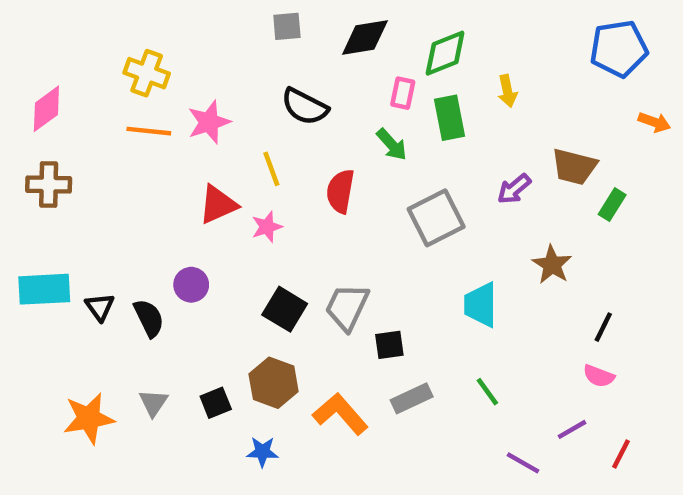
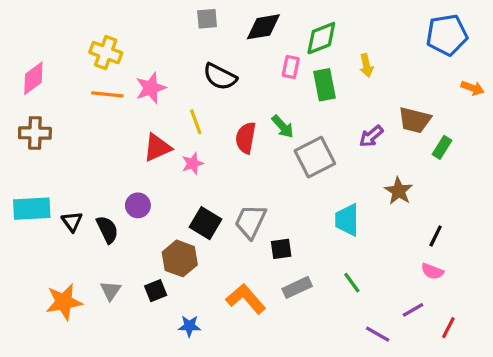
green arrow: (392, 144) -> (283, 127), moved
brown hexagon: (274, 383) -> (180, 258), moved

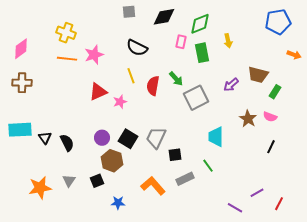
yellow line: (196, 122) -> (131, 76), moved
purple circle: (138, 205) -> (102, 138), moved
pink semicircle: (432, 271) -> (270, 117), moved
green line: (352, 283) -> (208, 166), moved

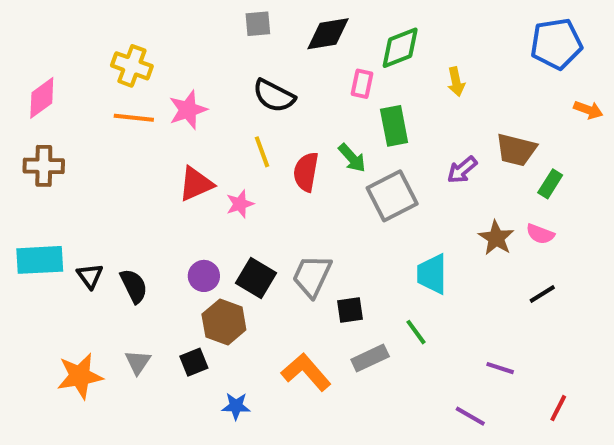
green rectangle: (202, 53) -> (394, 126), moved
black line: (271, 147) -> (542, 294), turned 32
purple line: (257, 193) -> (500, 368), moved, turned 48

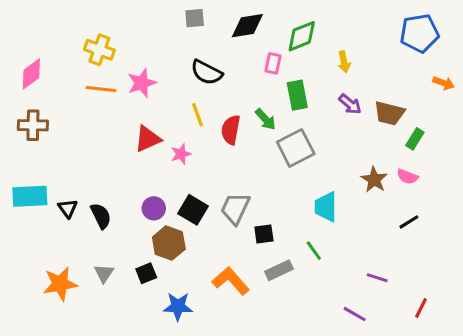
purple arrow: (462, 170) -> (350, 104), moved, turned -100
blue star: (236, 406) -> (178, 306), size x1.4

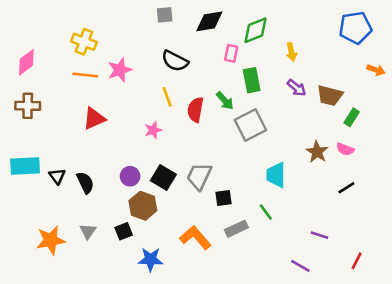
red triangle: (148, 139) -> (94, 119), moved

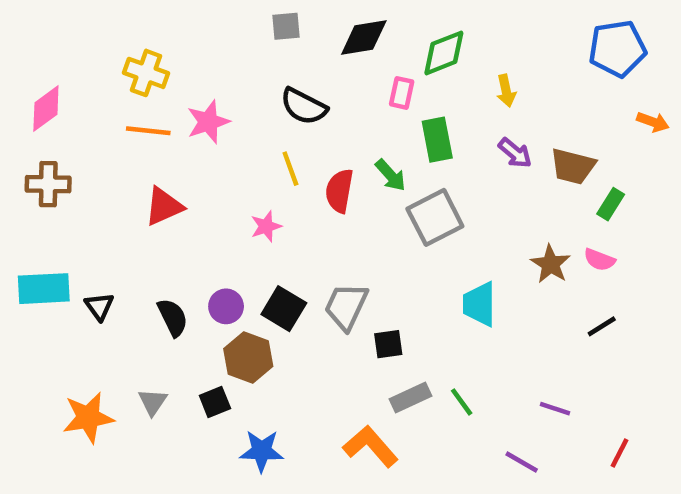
black semicircle: (85, 183) -> (173, 317), moved
green line: (266, 212) -> (462, 402), moved
orange L-shape: (195, 238) -> (371, 446), moved

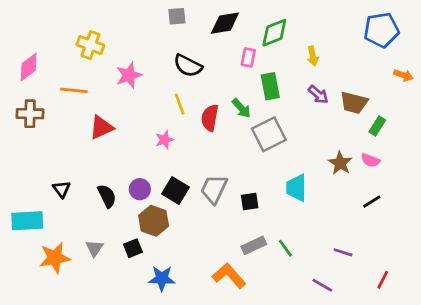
orange line: (148, 131) -> (74, 90), moved
cyan rectangle: (44, 289) -> (27, 221), moved
black square: (388, 344) -> (250, 202), moved

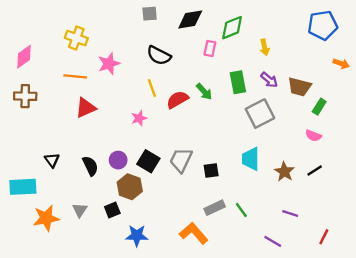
green rectangle: (270, 86) -> (238, 82), moved
orange line: (74, 90) -> (75, 76), moved
red semicircle: (210, 118) -> (177, 100), turned 50
gray square: (269, 134) -> (260, 114), moved
brown star: (340, 163) -> (284, 172), moved

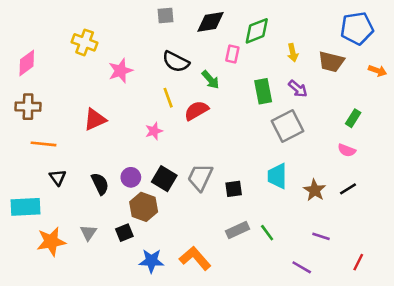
orange line: (75, 76) -> (43, 144), moved
brown trapezoid: (299, 87) -> (331, 62), moved
green arrow: (204, 91) -> (210, 80), moved
orange L-shape: (194, 233) -> (195, 258), moved

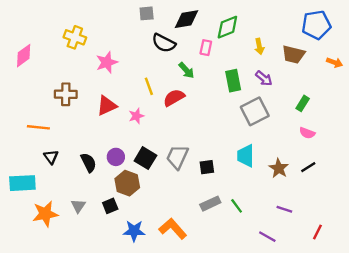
black semicircle: (176, 62) -> (164, 43), moved
brown cross: (28, 107) -> (66, 94), moved
green rectangle: (353, 118) -> (303, 103), moved
red triangle: (95, 119) -> (107, 106), moved

